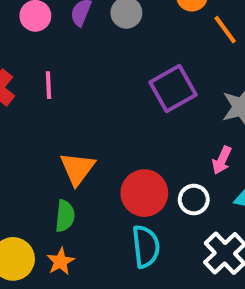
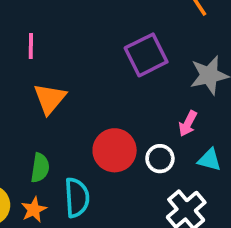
orange triangle: (77, 169) -> (50, 99), moved
cyan semicircle: (146, 246) -> (77, 198), moved

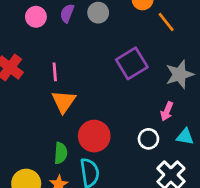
pink line: (31, 46) -> (55, 72), moved
red circle: (115, 150) -> (94, 136), moved

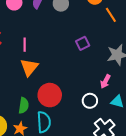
purple square: (132, 63) -> (83, 43), size x0.6

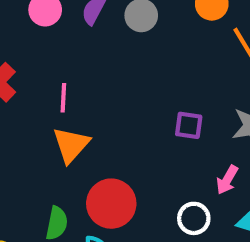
purple square: (83, 43) -> (189, 125), moved, turned 32

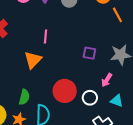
pink line: (63, 98) -> (45, 36), moved
red circle: (111, 204) -> (65, 91), moved

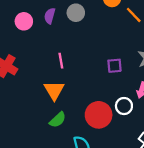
green semicircle: (24, 97) -> (58, 120), moved, turned 49
white circle: (90, 98) -> (124, 106), moved

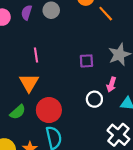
red circle: (99, 115) -> (49, 110), moved
green semicircle: (58, 120) -> (18, 112), moved

